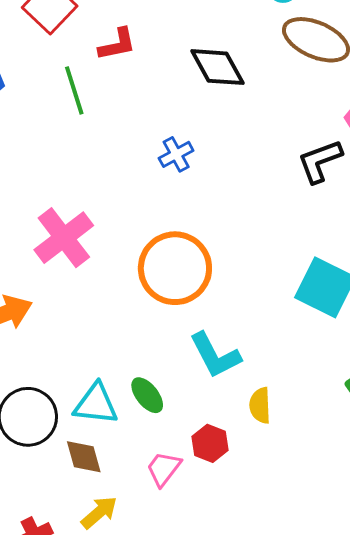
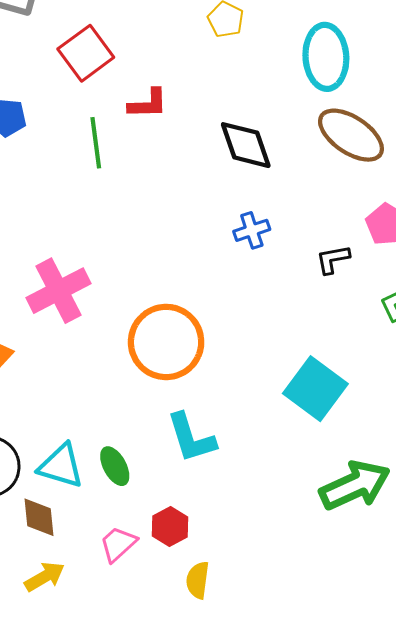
blue cross: (176, 154) -> (252, 230), moved
black L-shape: (320, 161) -> (333, 259), size x0.7
yellow semicircle: (260, 405) -> (198, 580), moved

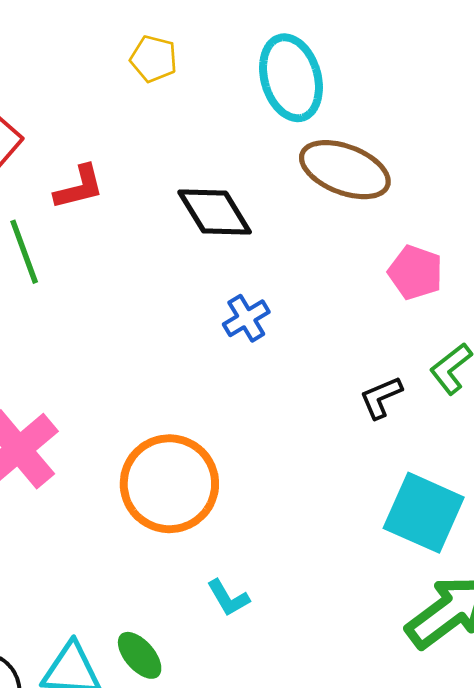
black L-shape: (333, 259) -> (381, 397), moved
cyan square: (315, 389) -> (424, 513), moved
cyan L-shape: (191, 438) -> (228, 598), size x0.6

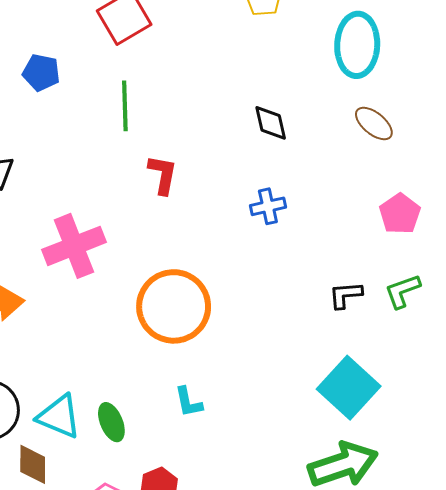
brown ellipse: (345, 170) -> (374, 123), size x0.6
red L-shape: (79, 187) -> (163, 175), moved, turned -84
black diamond: (215, 212) -> (271, 123), size x0.7

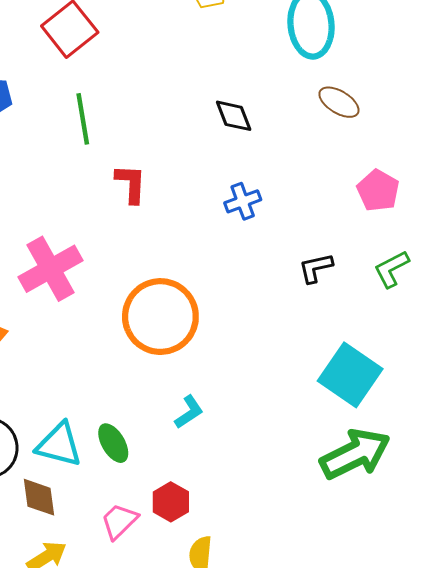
black L-shape: (346, 295) -> (316, 268), moved
cyan L-shape: (188, 402) -> (189, 412), turned -104

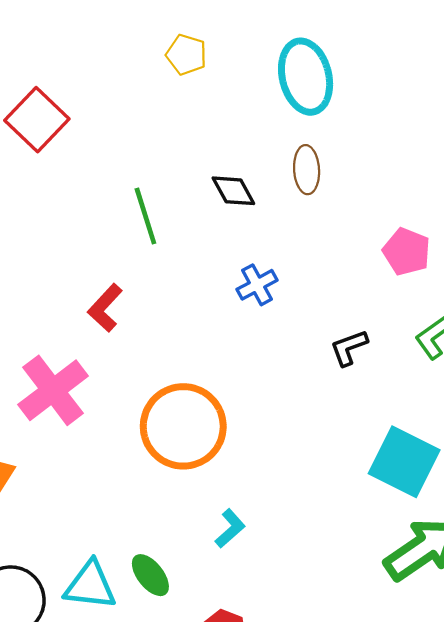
brown ellipse: (339, 102) -> (307, 170), moved, turned 63
green line: (83, 119) -> (145, 216), moved
red L-shape: (131, 184) -> (105, 308), moved, turned -132

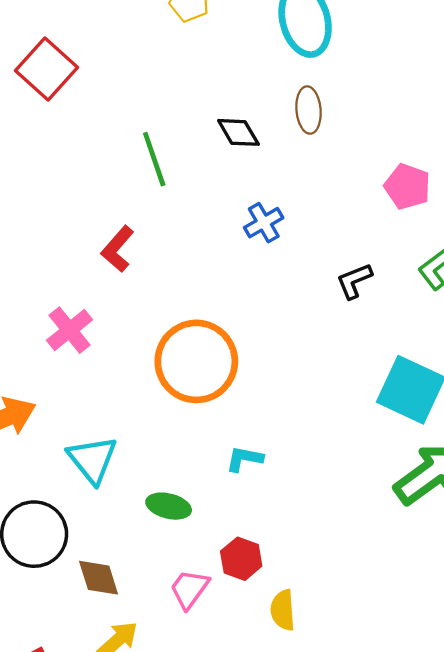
pink cross: (53, 390) -> (69, 330), size x0.7
cyan L-shape: (230, 528) -> (244, 459), turned -126
green ellipse: (150, 575) -> (169, 506), turned -36
cyan triangle: (90, 585) -> (92, 460), moved, turned 46

